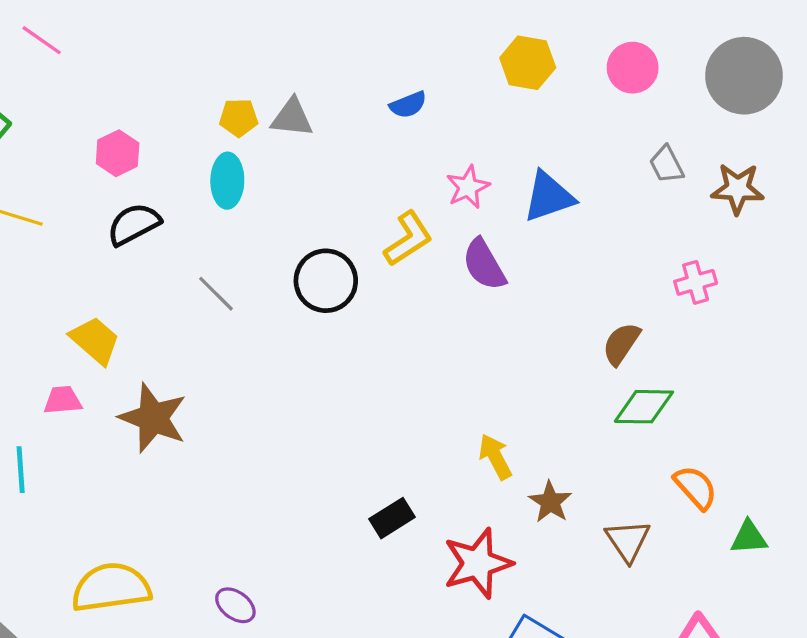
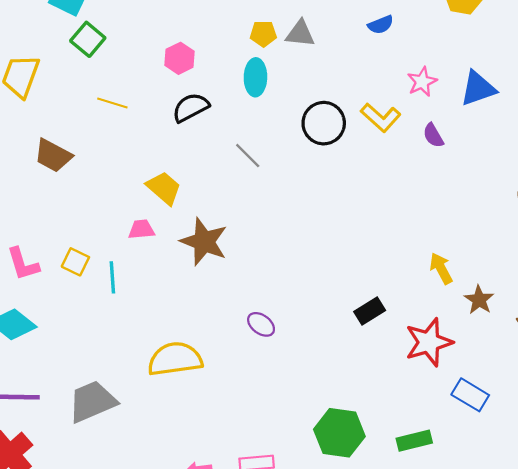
yellow L-shape: (408, 239) -> (381, 118), turned 75
purple semicircle: (484, 265) -> (433, 135), size x0.7
black circle: (326, 281) -> (324, 123), moved
purple ellipse: (235, 605) -> (261, 324), moved

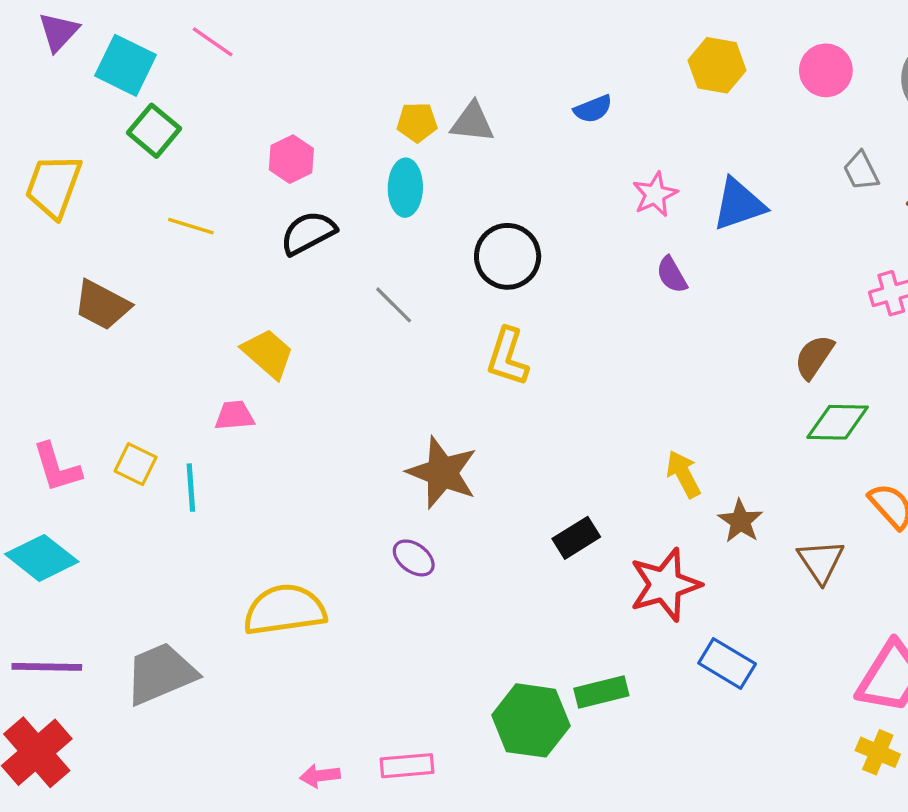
yellow L-shape: (381, 118) -> (508, 357), moved, turned 66
brown star: (204, 242) -> (442, 472), moved
green rectangle: (414, 441) -> (601, 692), moved

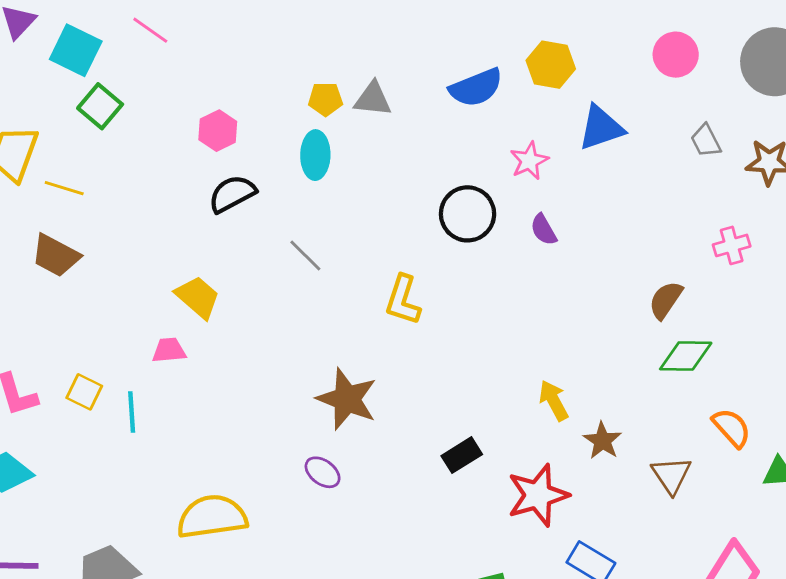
yellow hexagon: (717, 65) -> (551, 65), moved
blue semicircle: (593, 109) -> (476, 88), size x1.6
blue triangle: (739, 204) -> (601, 128), moved
yellow line: (191, 226) -> (64, 188), moved
black circle: (508, 256) -> (468, 214), moved

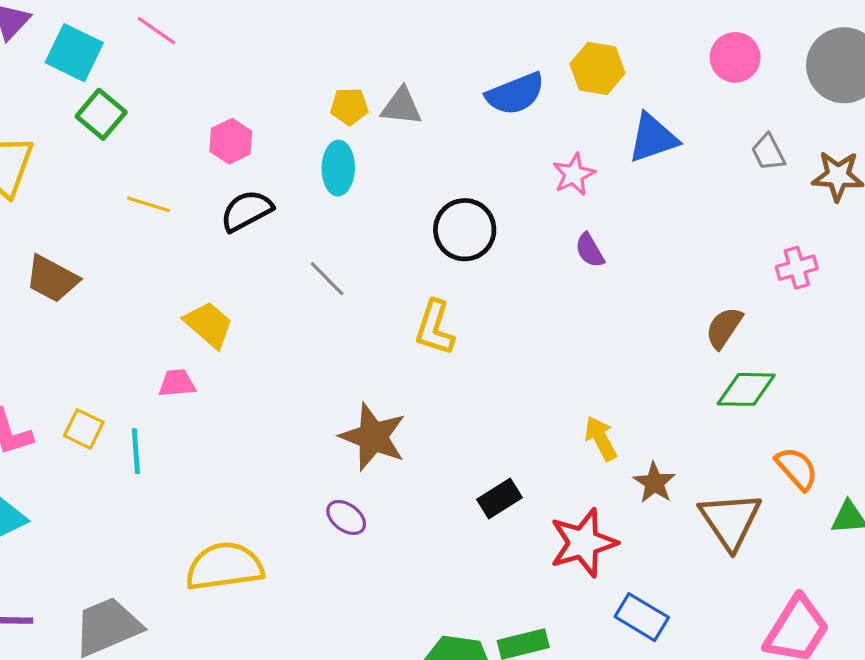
yellow line: (64, 188) -> (149, 204), moved
black circle: (468, 214) -> (465, 230), moved
brown triangle: (671, 475) -> (730, 521), size x1.4

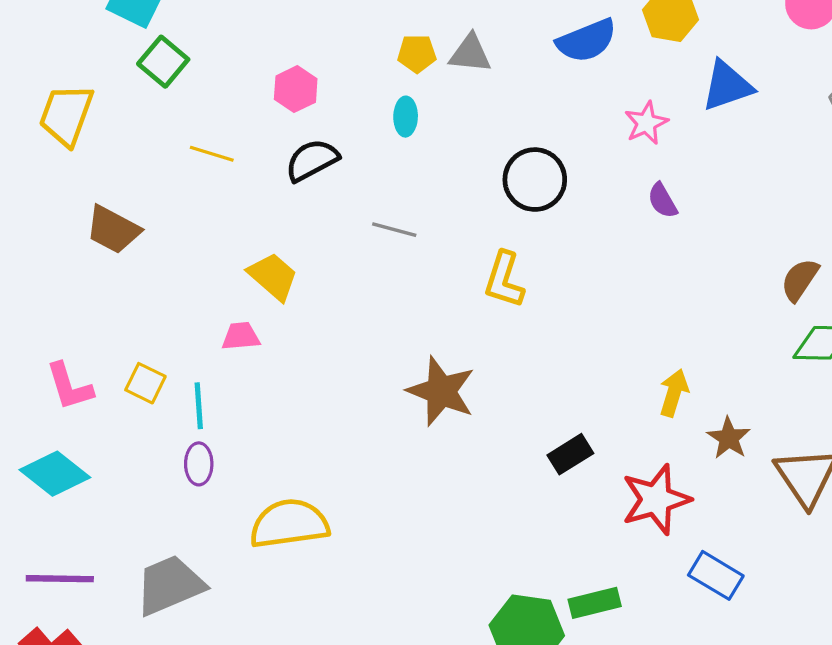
cyan ellipse: (338, 168) -> (406, 117), size x0.7
gray line: (327, 279) -> (394, 230), turned -30
yellow arrow: (601, 438) -> (674, 393), turned 45
purple ellipse: (346, 517) -> (199, 464), moved, turned 54

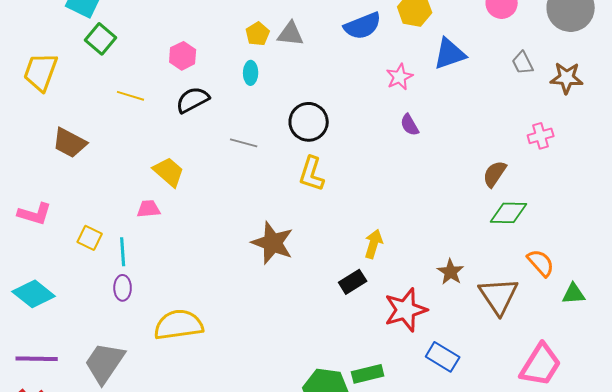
yellow pentagon: (417, 54) -> (258, 34), turned -30
black circle: (535, 180) -> (309, 122), moved
pink L-shape: (69, 386) -> (35, 214), moved, turned -56
yellow arrow: (674, 393) -> (374, 244), moved
gray trapezoid: (170, 585) -> (105, 363), turned -33

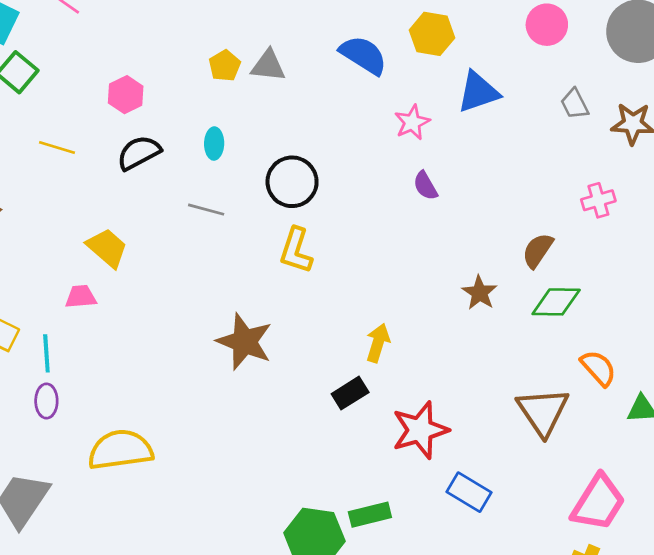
blue semicircle: (363, 26) -> (363, 55), turned -126
cyan ellipse: (251, 73) -> (214, 144), moved
brown star: (451, 272) -> (480, 293), moved

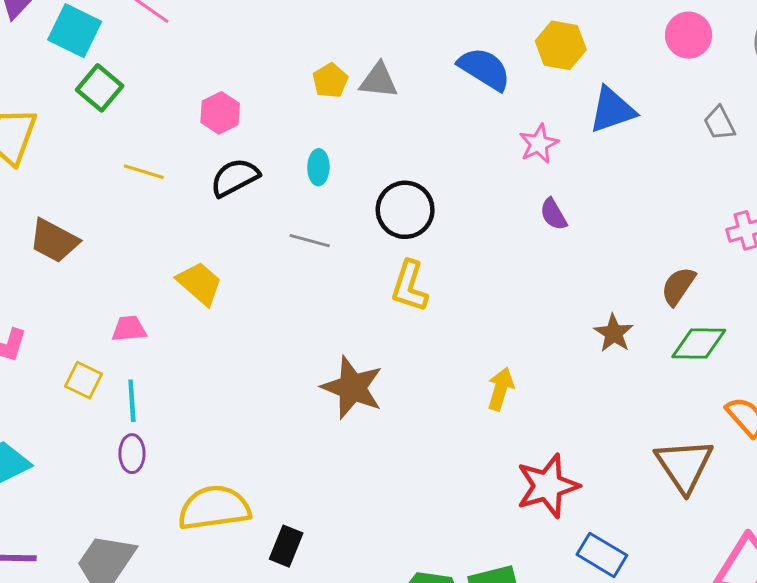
pink trapezoid: (81, 297) -> (129, 329), moved
black rectangle: (350, 393) -> (286, 546), moved, turned -36

